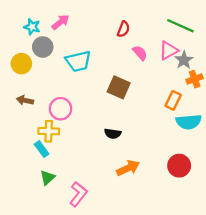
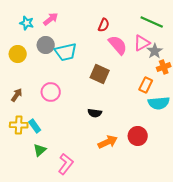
gray circle: (43, 47) -> (46, 45), moved
pink semicircle: (140, 53) -> (118, 45), size x1.5
brown arrow: (25, 100) -> (17, 95), moved, turned 112
yellow cross: (49, 131) -> (19, 125), moved
red circle: (179, 166) -> (138, 136), moved

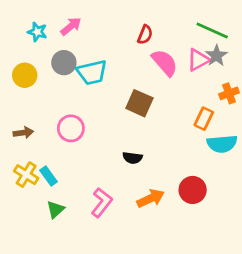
gray star: (155, 51) -> (216, 56), moved
brown arrow: (17, 95) -> (23, 133), turned 48
yellow cross: (19, 125) -> (26, 175), turned 30
pink L-shape: (66, 164) -> (102, 203), moved

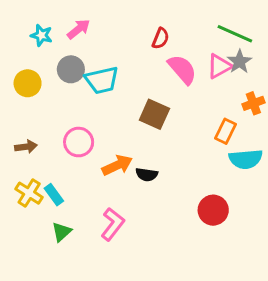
orange arrow: (151, 198) -> (117, 165), moved

